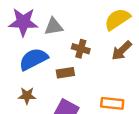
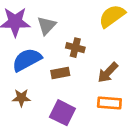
gray triangle: (54, 27) -> (47, 26), turned -36
brown arrow: (122, 51) -> (108, 73), moved

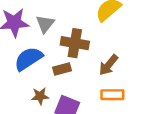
brown cross: (75, 48) -> (75, 43), size x1.5
brown star: (21, 98) -> (40, 96), moved

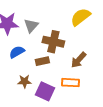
blue semicircle: (28, 59) -> (17, 52), size x0.7
orange rectangle: (112, 95) -> (70, 83), moved

